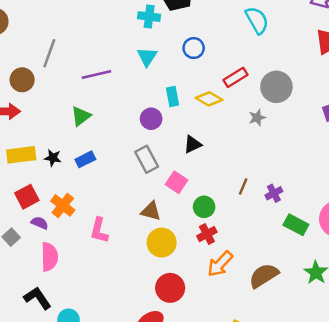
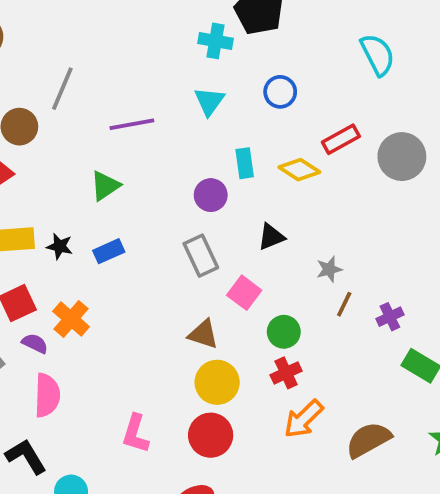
gray star: (257, 118) -> (329, 269), moved
pink L-shape: (99, 230) -> (135, 434), moved
red circle: (170, 288) -> (211, 435), moved

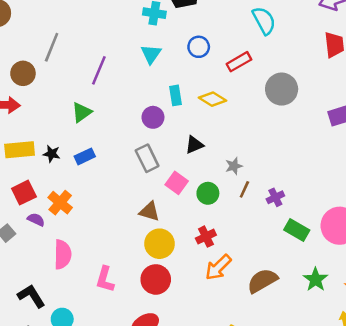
purple line: (132, 124) -> (99, 70), turned -56
red rectangle: (341, 139) -> (239, 62), moved
green circle: (284, 332) -> (208, 193), moved
pink semicircle: (47, 395) -> (63, 254), moved

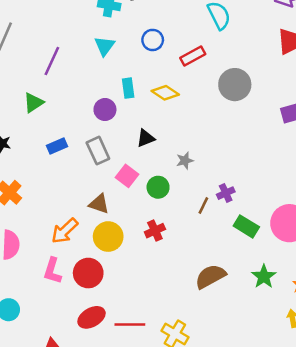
blue rectangle: (85, 156) -> (57, 146), moved
brown line: (244, 189) -> (203, 205), moved
orange arrow: (218, 267) -> (65, 231), moved
red circle: (156, 279) -> (88, 273), moved

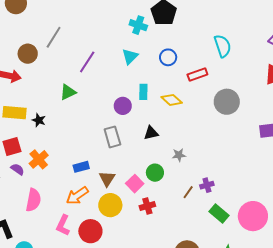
blue rectangle: (57, 146) -> (81, 167), moved
pink square: (127, 176) -> (135, 184), moved
brown triangle: (99, 204) -> (107, 179), turned 36

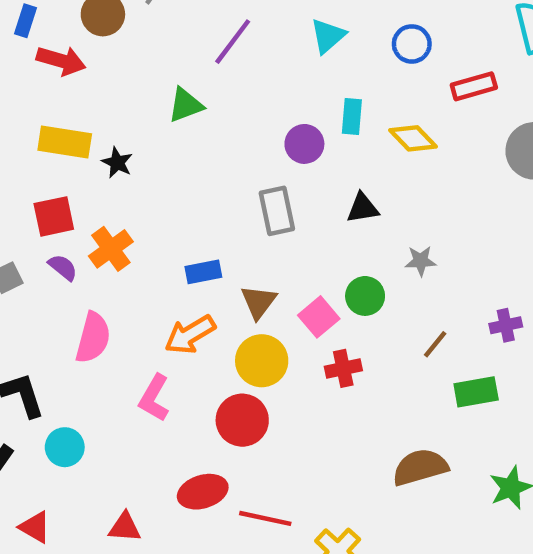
purple cross: (207, 185) -> (506, 325), moved
green rectangle: (219, 214) -> (476, 392), moved, turned -54
red circle: (90, 231) -> (242, 420), moved

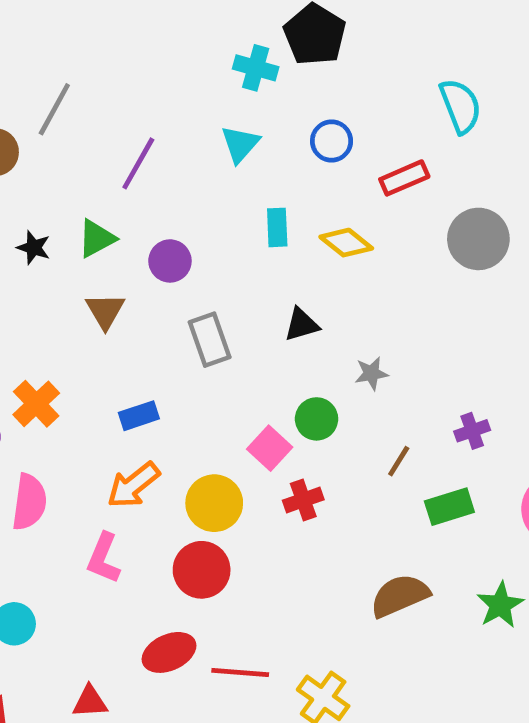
purple circle: (304, 144) -> (170, 261), moved
black star: (117, 163) -> (34, 248), moved
brown triangle: (259, 302) -> (105, 311), moved

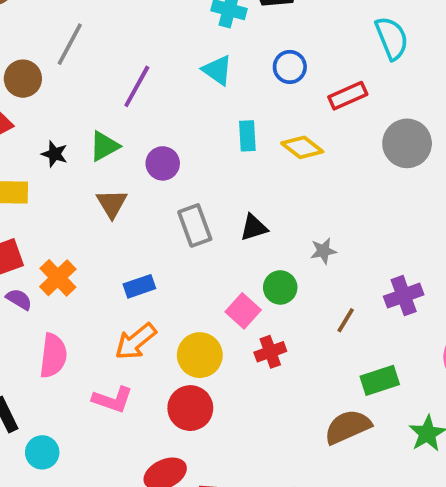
cyan triangle: (240, 144) -> (217, 70), turned -36
black triangle: (302, 325) -> (254, 228), moved
purple cross: (472, 431) -> (404, 296), size x1.4
green rectangle: (449, 507) -> (380, 380), moved
pink L-shape: (104, 558) -> (113, 400), turned -93

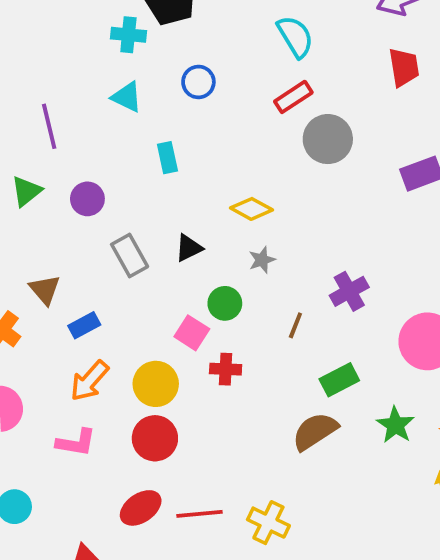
purple line: (137, 86) -> (49, 126), turned -33
red rectangle: (348, 96) -> (293, 97), moved
yellow diamond: (302, 147) -> (252, 209), moved
brown triangle: (112, 204) -> (45, 290), moved
red cross: (270, 352) -> (226, 369), turned 32

